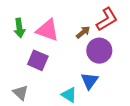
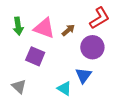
brown arrow: (83, 32) -> (68, 30), moved

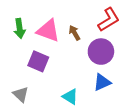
brown arrow: (68, 30) -> (75, 33), turned -80
blue triangle: (83, 75) -> (102, 82), moved, turned 30

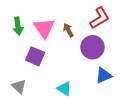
pink triangle: (48, 31) -> (44, 28), turned 35
blue triangle: (102, 82) -> (104, 75), moved

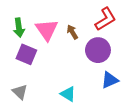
purple square: (35, 56) -> (26, 54), moved

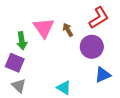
green arrow: (19, 28) -> (22, 41), moved
purple square: (26, 54) -> (15, 63), moved

